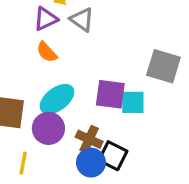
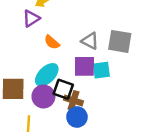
gray triangle: (82, 20) -> (90, 41), moved
orange semicircle: (47, 52) -> (52, 42), moved
black square: (113, 156) -> (63, 89), moved

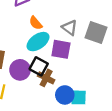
cyan square: (101, 70) -> (79, 97), moved
cyan ellipse: (47, 75) -> (38, 42), moved
blue circle: (77, 117) -> (65, 95), moved

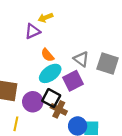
purple square: (61, 49) -> (73, 81), turned -36

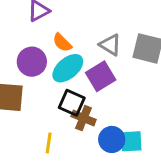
purple circle: (33, 102) -> (32, 62), moved
yellow line: (16, 124) -> (49, 143), moved

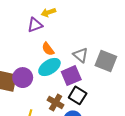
purple circle: (32, 62) -> (23, 78), moved
black square: (72, 103) -> (78, 95), moved

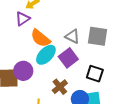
orange semicircle: (48, 49) -> (40, 38), size x1.5
black square: (78, 95) -> (95, 74), moved
brown cross: (56, 103) -> (60, 87), turned 35

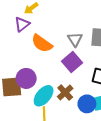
gray triangle: (72, 36) -> (75, 39), turned 35
cyan ellipse: (46, 55) -> (44, 96), moved

